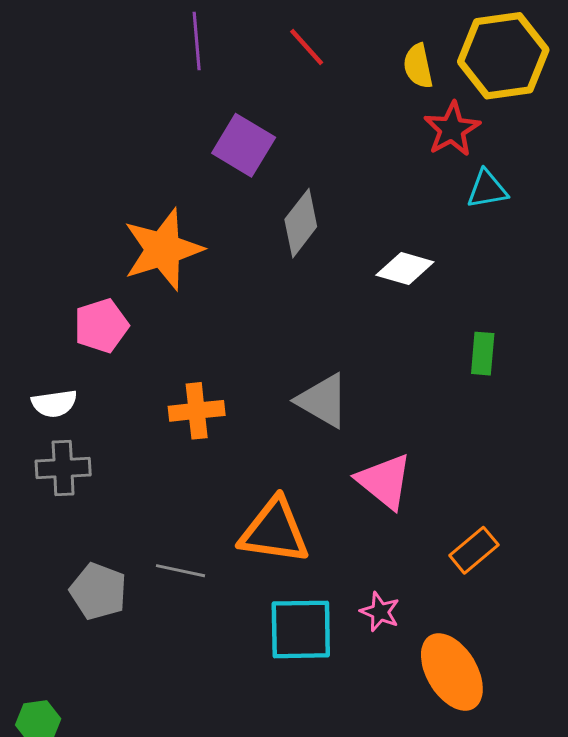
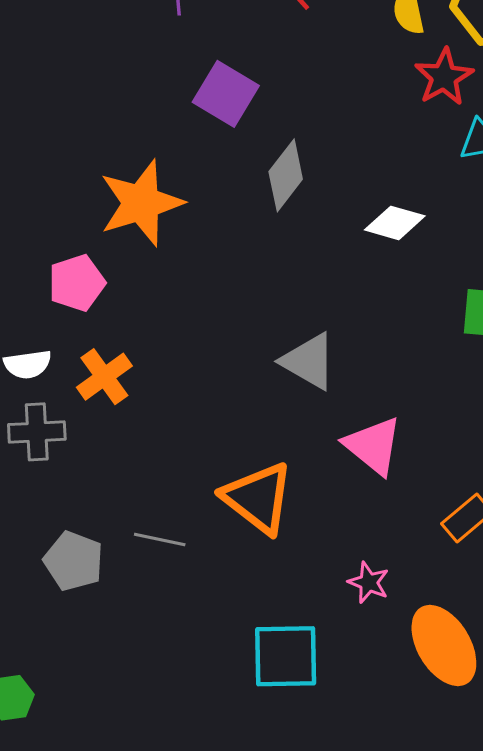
orange cross: (197, 411) -> (104, 377), moved, turned -30
orange triangle: (274, 531) -> (258, 498), turned 30
cyan square: (301, 629) -> (286, 656), moved

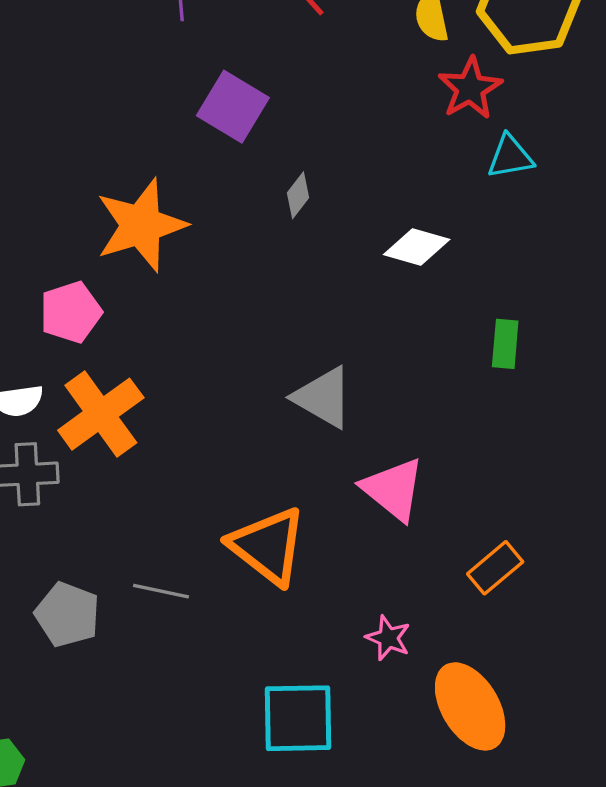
gray diamond: (286, 175) -> (298, 195), size x0.6
orange cross: (104, 377) -> (101, 414), size x1.4

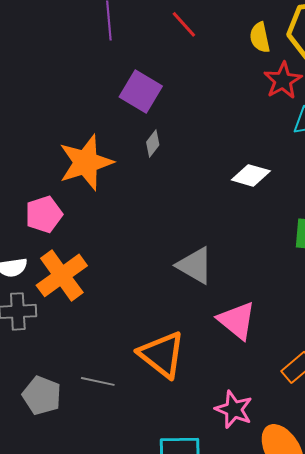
gray diamond: (298, 195) -> (153, 143), moved
pink star: (388, 638) -> (234, 409), size x1.4

